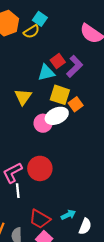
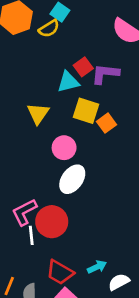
purple L-shape: (75, 66) -> (105, 74), turned -130
white ellipse: (57, 116) -> (72, 179), moved, turned -30
red circle: (40, 168) -> (52, 222), moved
white semicircle: (85, 226) -> (119, 282), turned -140

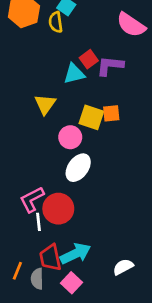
yellow semicircle: (49, 29) -> (56, 22), turned 114
yellow square: (86, 111) -> (91, 117), moved
orange square: (107, 123) -> (111, 113), turned 30
cyan arrow: (97, 267) -> (76, 254), moved, size x1.6
red trapezoid: (60, 272) -> (50, 258), moved, turned 48

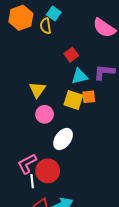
purple L-shape: (110, 66) -> (104, 72), moved
cyan triangle: (74, 74) -> (80, 76), moved
pink circle: (70, 137) -> (45, 114), moved

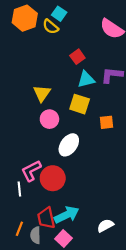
yellow semicircle: (46, 26) -> (51, 27), turned -42
orange square: (89, 97) -> (106, 122), moved
white line: (32, 181) -> (19, 189), moved

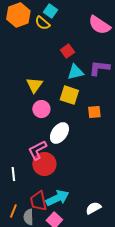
pink L-shape: (31, 171) -> (37, 150), moved

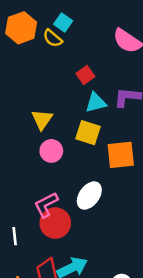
orange square: (94, 112) -> (121, 155), size x1.6
white ellipse: (59, 133) -> (89, 196), moved

